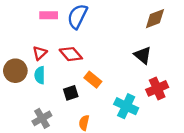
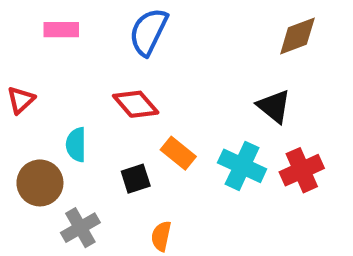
pink rectangle: (49, 15) -> (61, 30), moved
red triangle: (40, 53) -> (21, 100), moved
brown circle: (15, 71) -> (40, 183), moved
cyan cross: (126, 106) -> (242, 166), moved

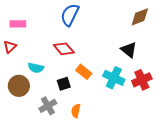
pink rectangle: (61, 30) -> (18, 24), moved
cyan semicircle: (76, 145) -> (36, 68), turned -77
gray cross: (80, 228) -> (48, 106), moved

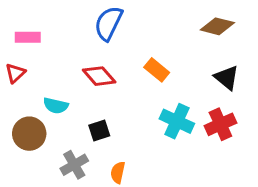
brown diamond: (140, 17) -> (217, 26), turned 35
black triangle: (129, 50) -> (227, 78), moved
orange rectangle: (84, 72) -> (157, 70), moved

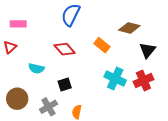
brown diamond: (217, 26) -> (129, 28), moved
black triangle: (227, 78) -> (147, 50), turned 30
brown circle: (29, 134) -> (17, 99), moved

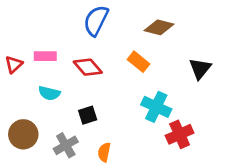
pink rectangle: (18, 24) -> (45, 56), moved
brown diamond: (129, 28) -> (159, 27), moved
red cross: (143, 81) -> (180, 134), moved

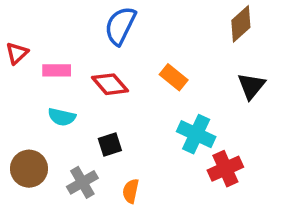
brown diamond: (159, 27) -> (241, 24), moved, turned -56
red triangle: (14, 64) -> (17, 53), moved

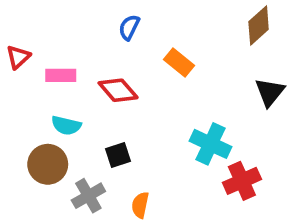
blue semicircle: (120, 26) -> (129, 27), size x0.6
orange rectangle: (174, 77) -> (179, 63), moved
brown circle: (29, 169) -> (48, 164), moved

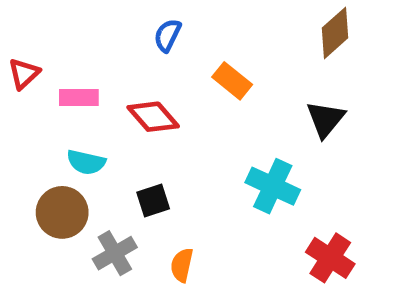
black triangle: (270, 92) -> (325, 119), moved
red cross: (242, 181) -> (330, 258), moved, turned -33

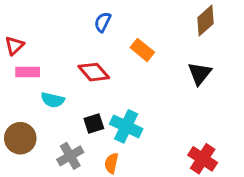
pink rectangle: (79, 98) -> (28, 72), moved
cyan cross: (273, 186) -> (126, 126), moved
brown circle: (62, 212) -> (20, 138), moved

